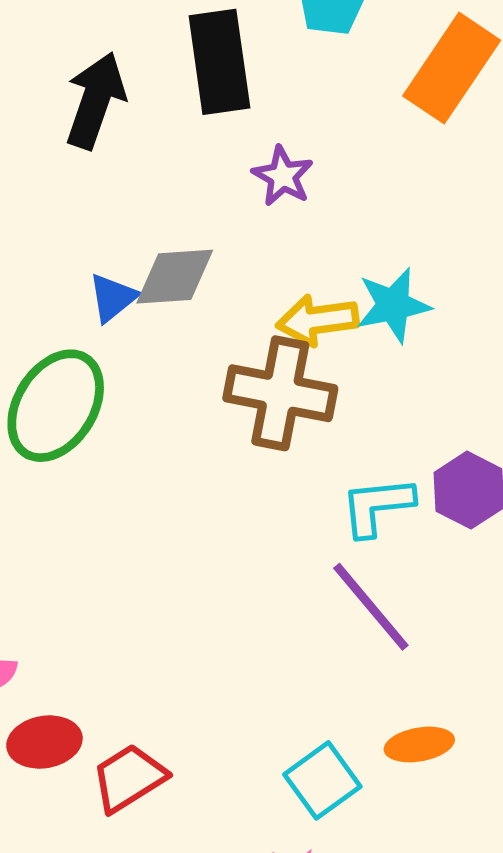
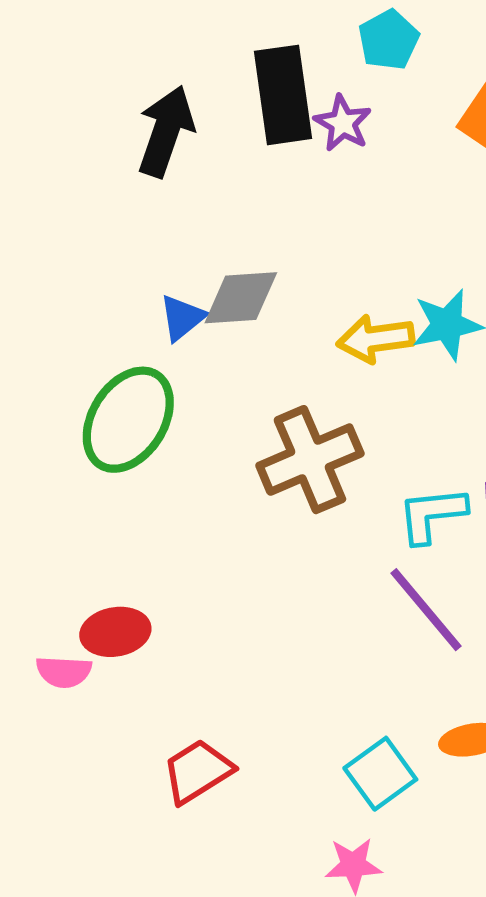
purple star: (283, 176) -> (343, 123), moved
brown cross: (280, 393) -> (310, 460), moved, turned -34
red ellipse: (44, 742) -> (115, 632), moved

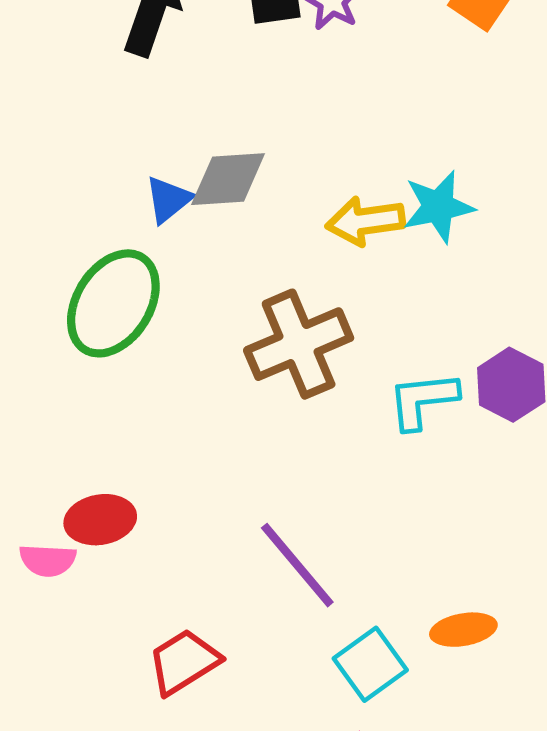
purple line: (426, 610) -> (297, 565), moved

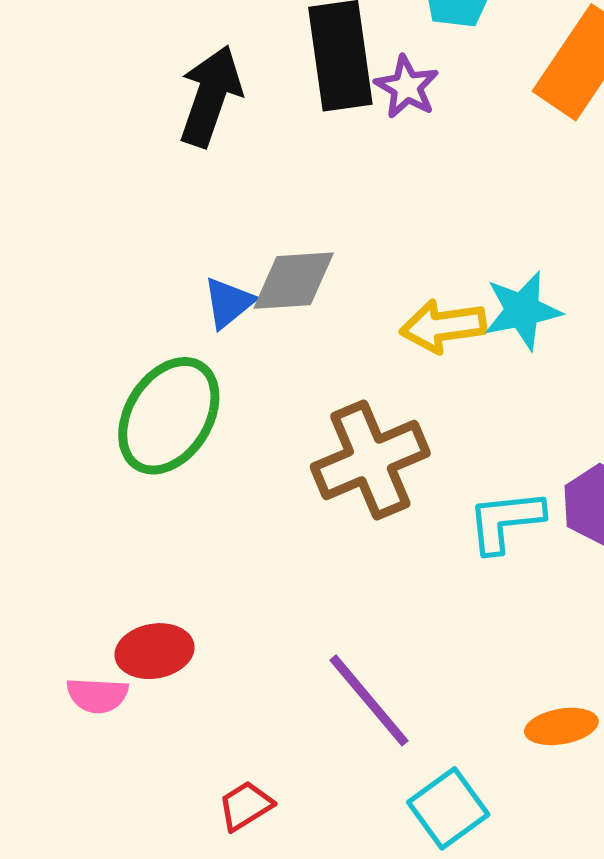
orange ellipse: (463, 630) -> (561, 726), moved
red trapezoid: (184, 662) -> (246, 806), size x0.7

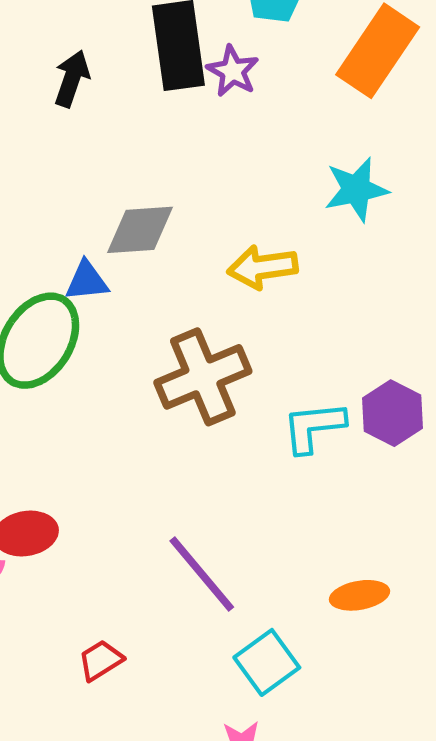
black arrow: (210, 96) -> (72, 79), size x0.7
blue triangle: (229, 303) -> (87, 281), moved, turned 33
cyan star: (522, 311) -> (356, 189), moved

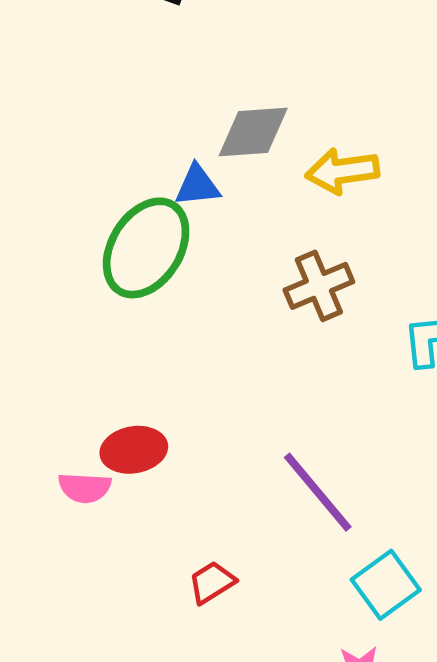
yellow arrow: (263, 267) -> (342, 171), moved
brown cross: (203, 377) -> (319, 286), size x0.7

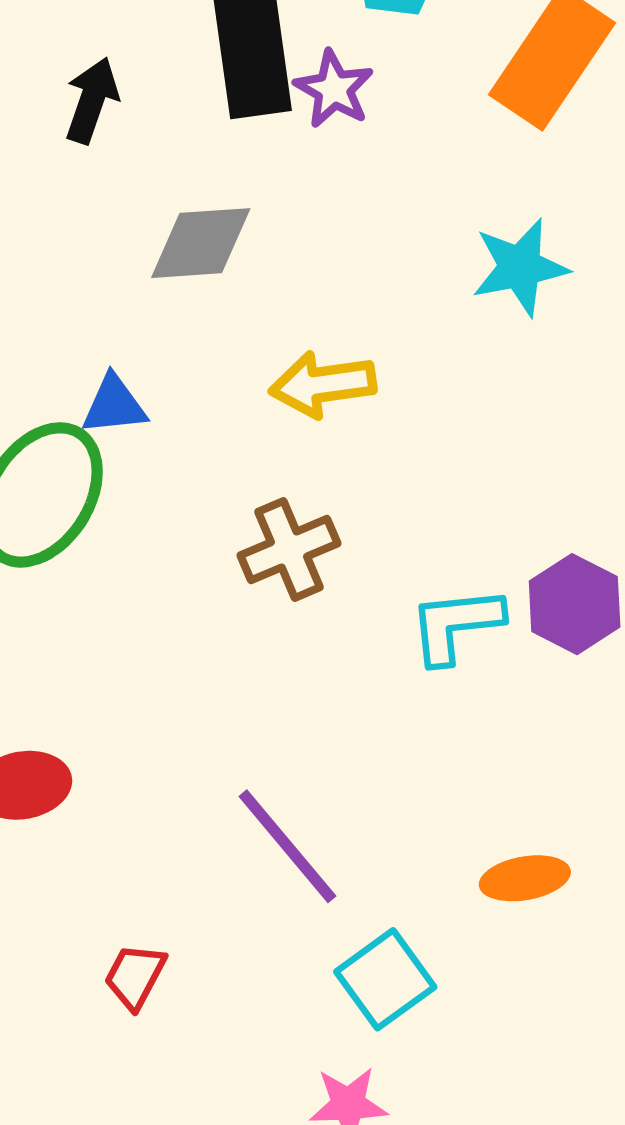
gray diamond: (253, 132) -> (201, 243), moved
red trapezoid: (212, 582) -> (135, 976), turned -30

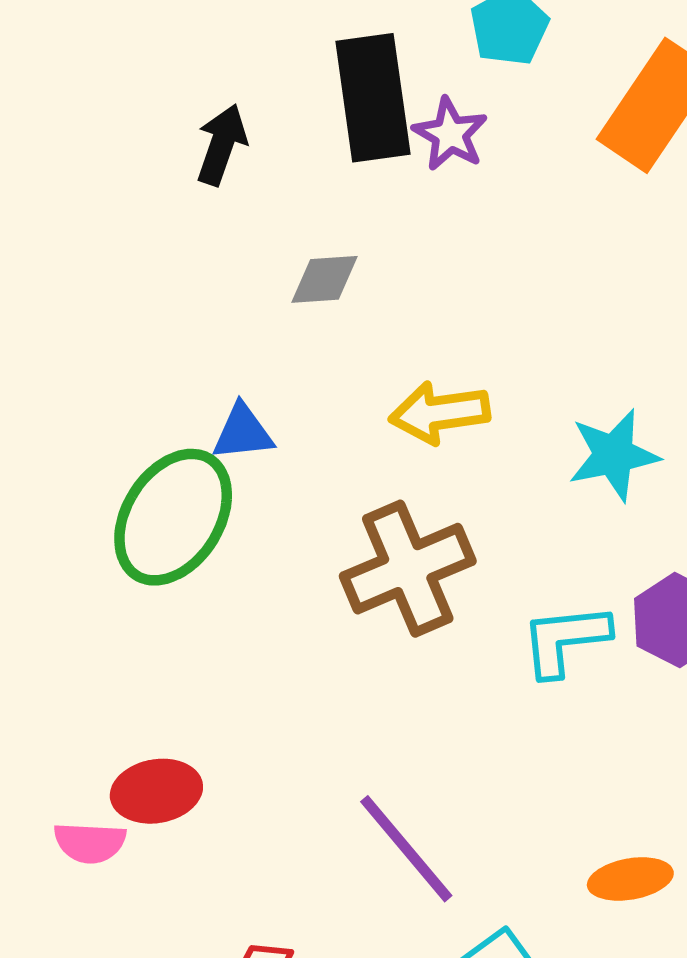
gray diamond: (201, 243) -> (324, 279), size x0.7
cyan star: (520, 267) -> (614, 455), moved
brown cross: (289, 549) -> (408, 569), size x1.4

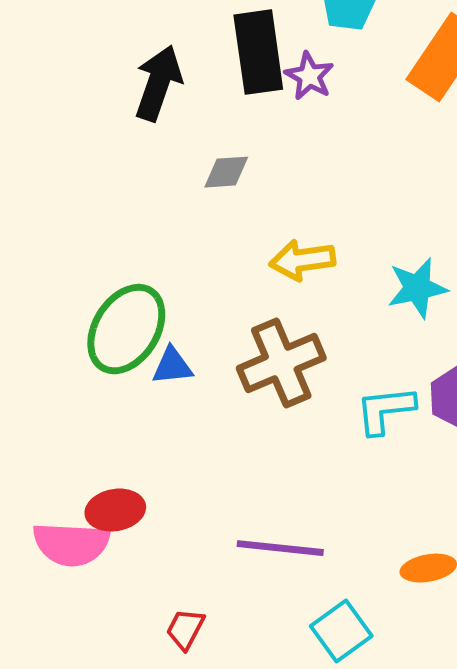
black arrow: (222, 145) -> (158, 83), size x1.4
blue triangle: (243, 432) -> (172, 366), moved
pink semicircle: (90, 843) -> (71, 544), size x1.6
purple line: (406, 849) -> (280, 548), turned -44

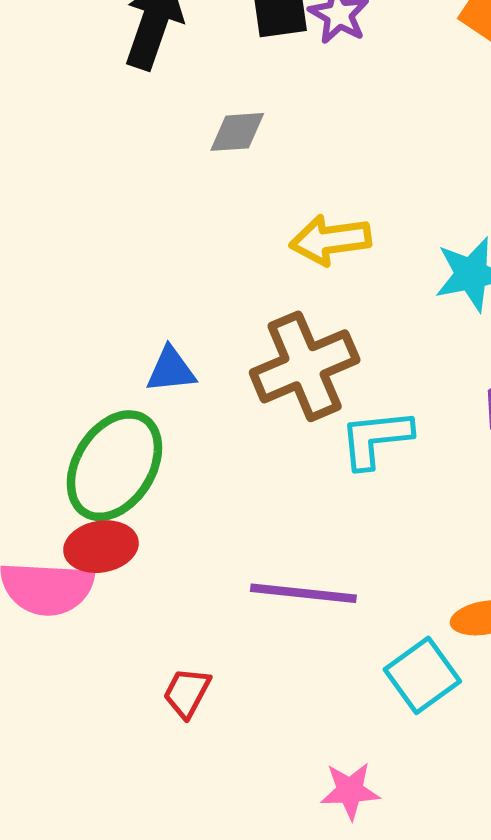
green ellipse: (126, 329) -> (114, 466), moved
cyan L-shape: (385, 410) -> (376, 439), moved
cyan square: (341, 631) -> (422, 675), moved

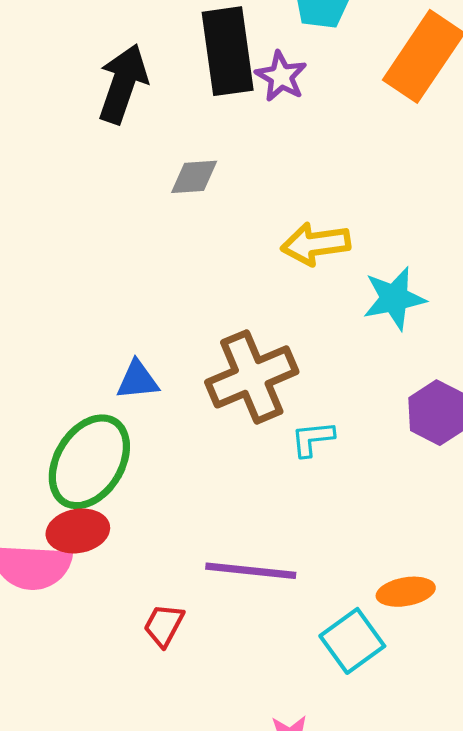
yellow arrow: (330, 240) -> (316, 244), moved
cyan L-shape: (376, 439) -> (313, 439), size x0.7
red trapezoid: (187, 693) -> (164, 625), moved

